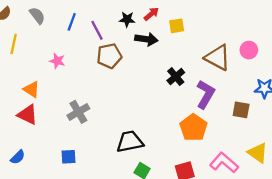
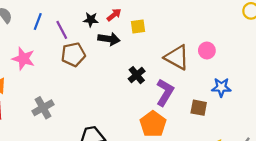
pink star: (57, 61) -> (23, 59), size x1.5

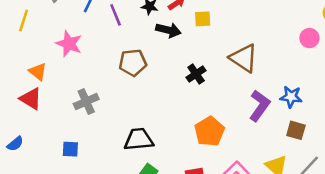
pink circle: (207, 51) -> (309, 38), moved
brown pentagon: (73, 54) -> (133, 63), moved
purple L-shape: (165, 92) -> (260, 106), moved
brown square: (199, 108) -> (296, 130), moved

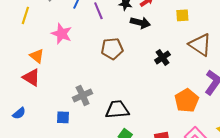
yellow square: (203, 19) -> (182, 15), moved
gray cross: (86, 101) -> (83, 95), moved
orange pentagon: (209, 131) -> (187, 100), moved

